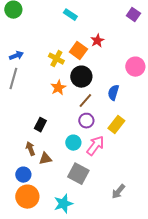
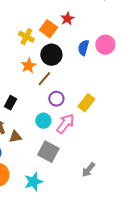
blue semicircle: (113, 93) -> (83, 48), moved
brown line: (85, 101) -> (44, 79), moved

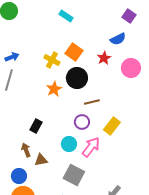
red star: (67, 19) -> (104, 58), moved
blue semicircle: (83, 48) -> (118, 39), moved, turned -133
brown line: (44, 79) -> (92, 102), moved, turned 35

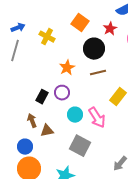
yellow cross: (52, 60) -> (47, 37), moved
black circle: (77, 78) -> (94, 49), moved
orange star: (54, 89) -> (67, 68), moved
purple circle: (82, 122) -> (62, 93), moved
pink arrow: (91, 147) -> (97, 118), turned 110

